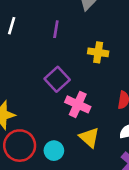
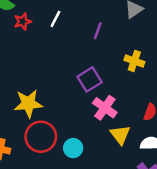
yellow triangle: (89, 137) -> (120, 135), moved

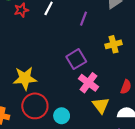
yellow cross: (134, 61) -> (114, 44), turned -35

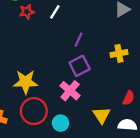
purple line: (84, 19) -> (78, 40), moved
pink cross: (88, 83) -> (70, 91), moved

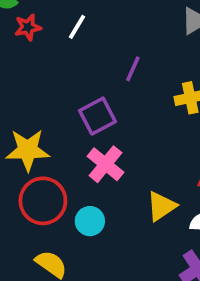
purple line: (78, 40) -> (133, 69), moved
purple square: (80, 66) -> (98, 116), moved
yellow triangle: (102, 115) -> (161, 206), turned 30

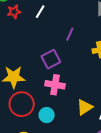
pink cross: (106, 164) -> (55, 85), turned -30

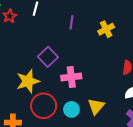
purple square: (51, 59) -> (48, 57), moved
yellow triangle: (85, 107) -> (96, 106), moved

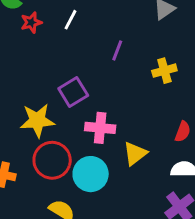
yellow triangle: (96, 106) -> (135, 154), moved
cyan circle: (71, 109) -> (91, 174), size x1.5

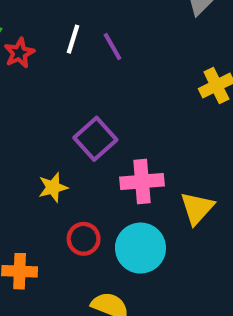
purple line: (117, 50) -> (113, 46), moved, turned -40
yellow star: (37, 120) -> (53, 187), size x0.6
red circle: (52, 160) -> (84, 239), size x0.6

